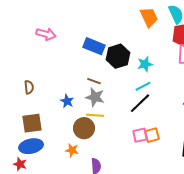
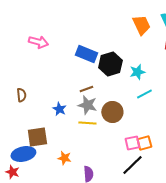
brown line: (94, 81) -> (86, 89), turned -40
cyan line: (143, 86) -> (144, 94), moved
black line: (140, 103) -> (132, 165), moved
brown square: (32, 123) -> (37, 137), moved
brown circle: (84, 128) -> (112, 112), moved

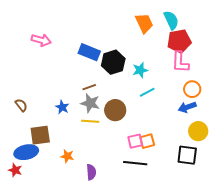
brown semicircle: (21, 95) -> (21, 105), moved, turned -32
black line: (132, 165) -> (135, 163), turned 50

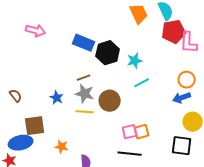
pink L-shape: (180, 62) -> (189, 43), moved

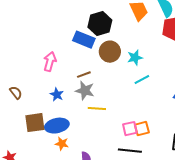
pink arrow: (36, 31) -> (50, 62), moved, turned -90
black hexagon: (108, 53) -> (100, 24), moved
brown circle: (110, 101) -> (110, 52), moved
yellow line: (85, 112) -> (97, 109), moved
blue ellipse: (21, 143) -> (57, 126), moved

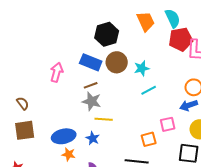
blue rectangle: (84, 40) -> (91, 62), moved
blue star: (57, 95) -> (93, 138), moved
brown square: (35, 123) -> (25, 130), moved
pink square: (130, 129) -> (168, 124), moved

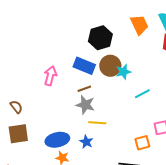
cyan star: (142, 68) -> (123, 72), moved

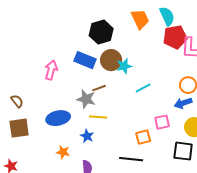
brown line: (84, 89) -> (99, 88), moved
blue ellipse: (57, 140) -> (58, 118), moved

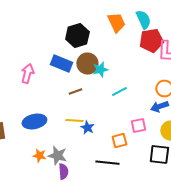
gray star: (86, 99) -> (57, 156), moved
blue star: (87, 136) -> (87, 128), moved

